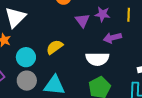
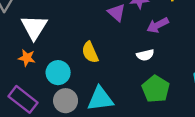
yellow semicircle: (55, 47) -> (90, 52), turned -66
white semicircle: (97, 59) -> (145, 55), size x0.6

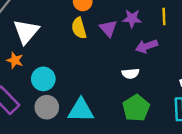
yellow semicircle: (90, 52) -> (79, 28), moved

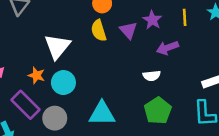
purple star: (132, 19) -> (152, 20), turned 30
white triangle: (26, 32) -> (57, 46), moved
orange star: (15, 60) -> (36, 75), moved
gray circle: (47, 107) -> (55, 118), moved

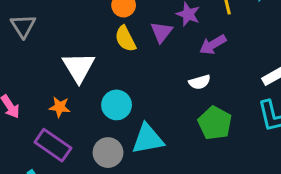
purple triangle: (128, 30) -> (161, 32), turned 30
cyan circle: (63, 83) -> (117, 105), moved
gray circle: (55, 118) -> (108, 153), moved

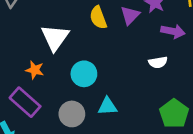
purple arrow: (213, 45) -> (173, 31), turned -145
green pentagon: (215, 123) -> (174, 114), moved
cyan triangle: (148, 139) -> (107, 106), size x0.7

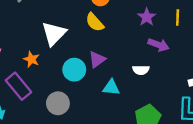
purple triangle: (130, 15) -> (97, 59), moved
yellow semicircle: (98, 18) -> (95, 22), turned -30
cyan triangle: (107, 106) -> (111, 88), moved

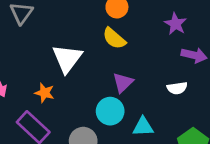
cyan circle: (74, 70) -> (110, 111), moved
cyan triangle: (111, 88) -> (143, 127), moved

